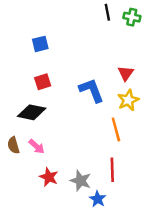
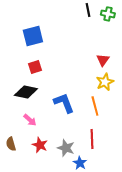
blue square: (40, 44) -> (33, 36), size x1.5
blue L-shape: (92, 90) -> (64, 103), moved
brown semicircle: (13, 145) -> (11, 144), moved

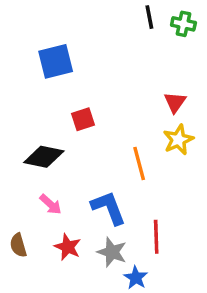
red square: (35, 67) -> (83, 119), moved
blue L-shape: (64, 103) -> (109, 208), moved
orange line: (95, 106) -> (139, 163), moved

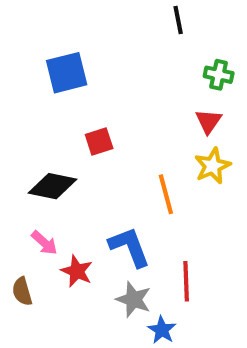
green cross: (183, 24) -> (219, 75), moved
pink arrow: (51, 204) -> (44, 243), moved
red star: (68, 247) -> (77, 271), moved

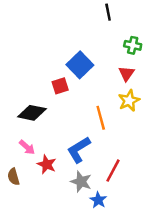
blue square: (67, 73) -> (80, 65), moved, turned -30
blue L-shape: (129, 247) -> (79, 150), turned -100
red line: (186, 281) -> (113, 171), turned 30

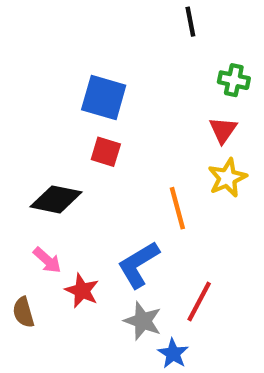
blue square: (80, 65) -> (104, 98), moved, turned -30
red square: (60, 86) -> (106, 152), turned 35

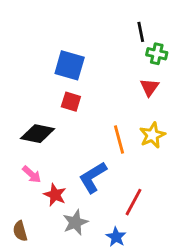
black line: (190, 22) -> (141, 32), moved
yellow star: (227, 178) -> (152, 135), moved
brown semicircle: (23, 312) -> (20, 231), moved
gray star: (143, 321) -> (75, 222), moved, turned 30

